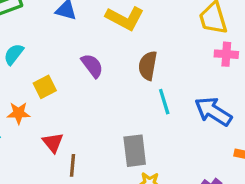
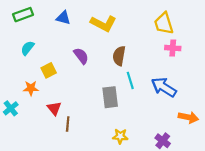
gray rectangle: (135, 151) -> (110, 97), moved

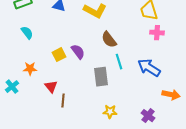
cyan semicircle: (27, 48) -> (27, 33), turned 104
purple semicircle: (81, 56) -> (78, 52), moved
brown semicircle: (119, 56) -> (109, 40), turned -48
yellow square: (49, 70) -> (59, 55), moved

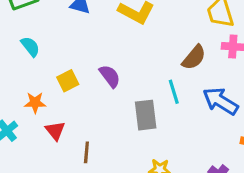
brown semicircle: (109, 40) -> (194, 57), moved, turned -102
yellow square: (59, 55) -> (68, 81), moved
red triangle: (51, 87) -> (55, 131), moved

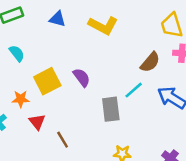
yellow square: (68, 81) -> (47, 81), size x1.5
cyan line: (174, 92) -> (134, 90), turned 66
brown line: (86, 152) -> (63, 140), turned -36

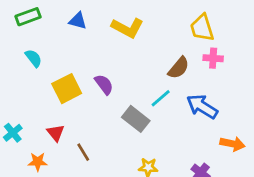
orange star: (21, 99) -> (38, 162), moved
gray rectangle: (111, 109) -> (136, 119), turned -45

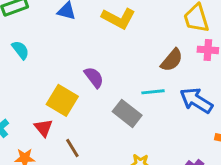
yellow square: (67, 89) -> (62, 100), moved, turned -32
cyan line: (161, 98) -> (153, 92), turned 35

